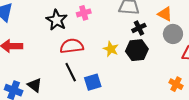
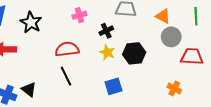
black star: (57, 20) -> (31, 22), moved
black cross: (139, 28) -> (106, 31), moved
blue square: (93, 82) -> (113, 86), moved

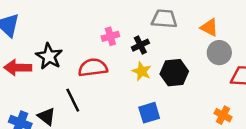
pink cross: (79, 15) -> (110, 36), moved
black star: (31, 22) -> (49, 56), moved
black line: (66, 76) -> (73, 100), moved

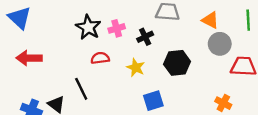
black star: (49, 56) -> (88, 27), moved
red semicircle: (93, 68) -> (100, 58), size x0.7
yellow star: (142, 71) -> (136, 68), moved

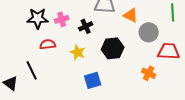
orange triangle: (210, 20) -> (131, 15), moved
black star: (88, 27) -> (38, 18), turned -30
orange cross: (223, 103) -> (149, 73), moved

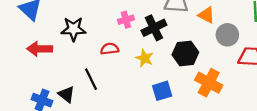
black star: (38, 18) -> (73, 29), moved
black cross: (86, 26) -> (154, 28), size x1.5
orange cross: (149, 73) -> (209, 83), moved, size x1.6

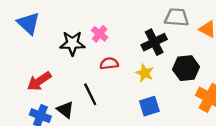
pink cross: (126, 20) -> (100, 34), moved, turned -35
red arrow: (40, 49) -> (39, 81), moved, turned -35
blue square: (162, 91) -> (149, 106), moved

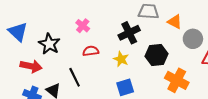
blue triangle: (29, 23) -> (18, 32), moved
black star: (72, 43) -> (49, 44), moved, turned 30
red arrow: (39, 81) -> (31, 66), turned -135

